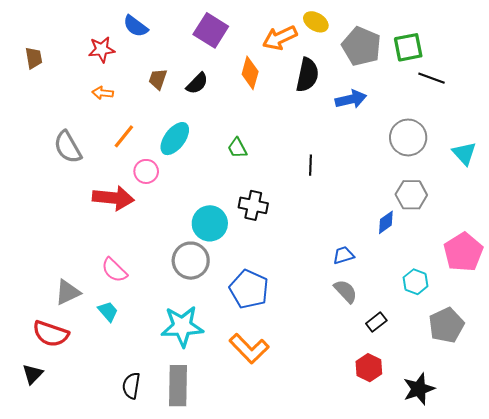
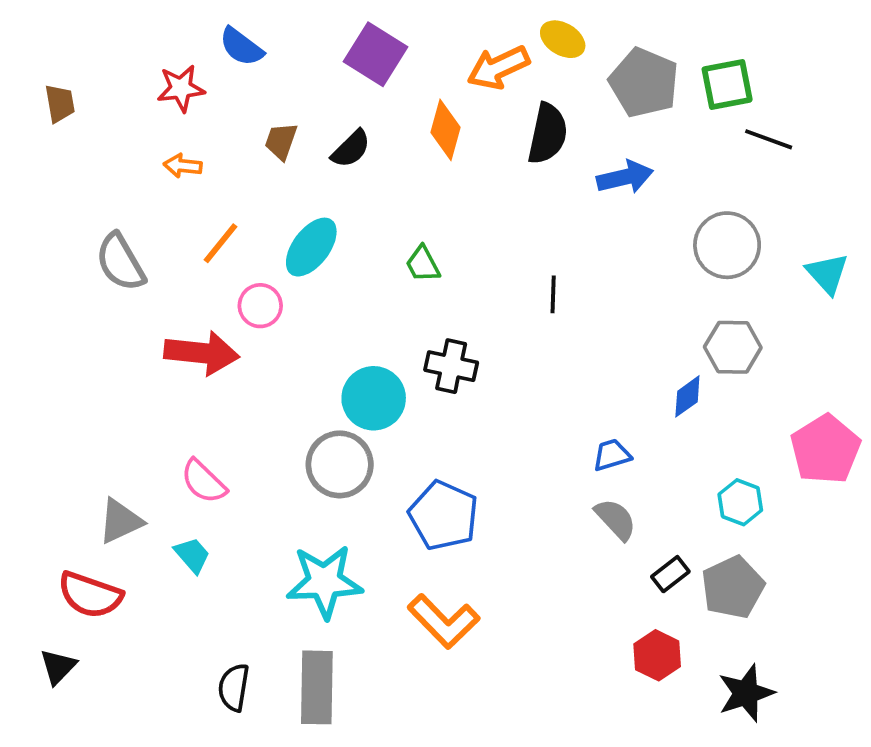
gray pentagon: (446, 325) -> (733, 587), moved

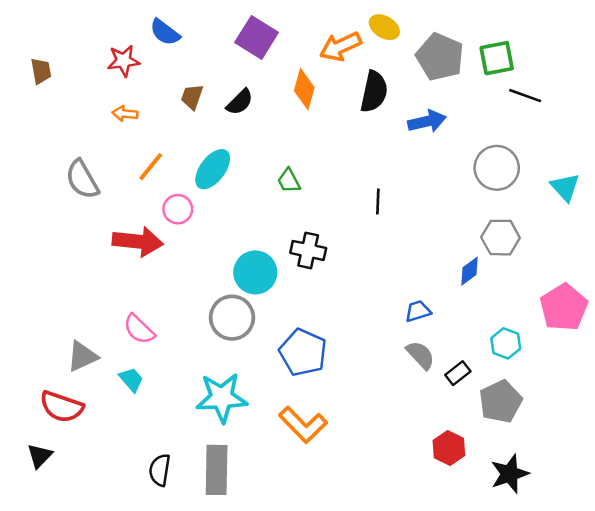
black rectangle: (670, 574) -> (458, 373), moved

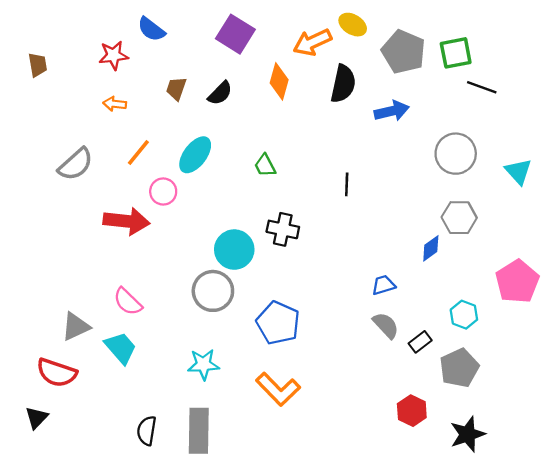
gray semicircle: (82, 179) -> (76, 164), turned -102
cyan trapezoid: (131, 380) -> (121, 348), size x1.4
cyan star: (222, 398) -> (203, 364), size x0.7

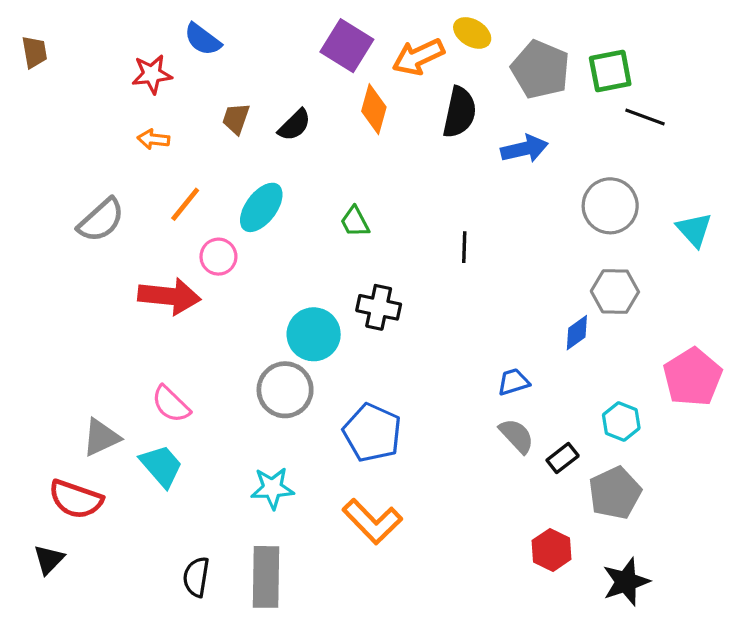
purple square: (235, 34) -> (347, 46), moved
brown trapezoid: (38, 65) -> (34, 52), moved

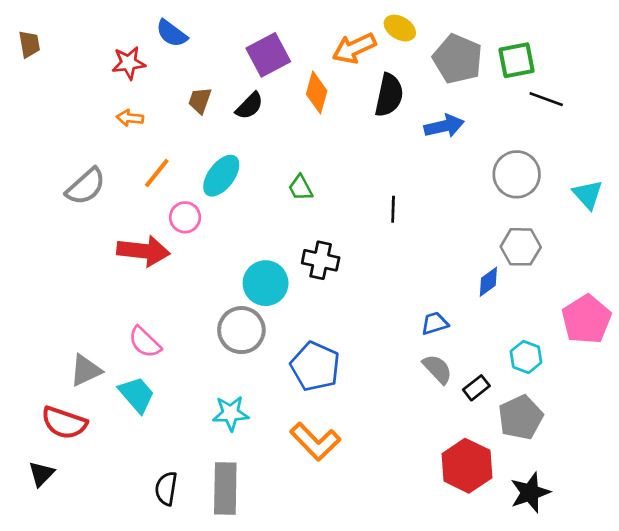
purple square: (347, 46) -> (268, 55), moved, turned 30
red hexagon: (551, 550) -> (467, 466), size x1.5

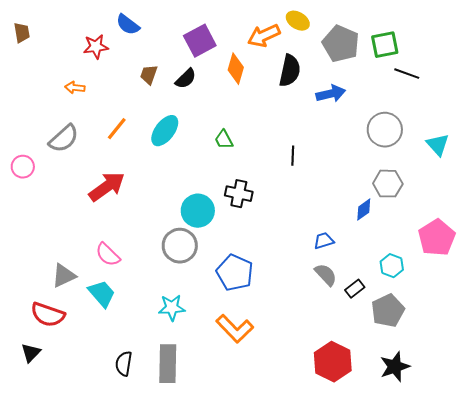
orange arrow: (130, 118) -> (75, 88), moved
pink circle: (185, 217) -> (23, 167), moved
red arrow: (143, 251) -> (107, 187), turned -42
red hexagon: (467, 466) -> (333, 362), moved

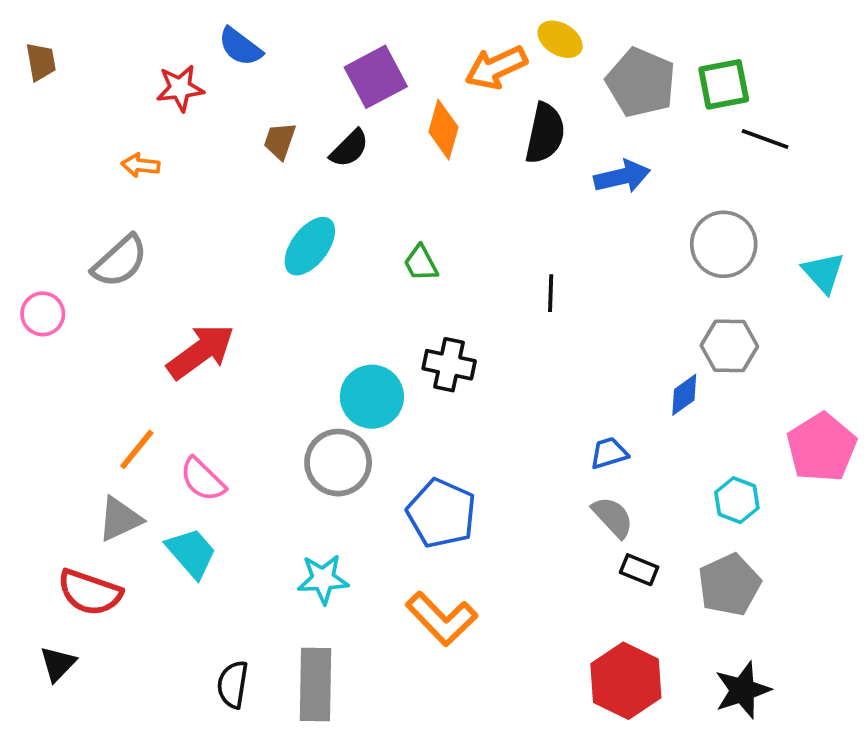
orange line: (117, 129) -> (137, 449), moved
black rectangle: (355, 289) -> (639, 570), moved, turned 60

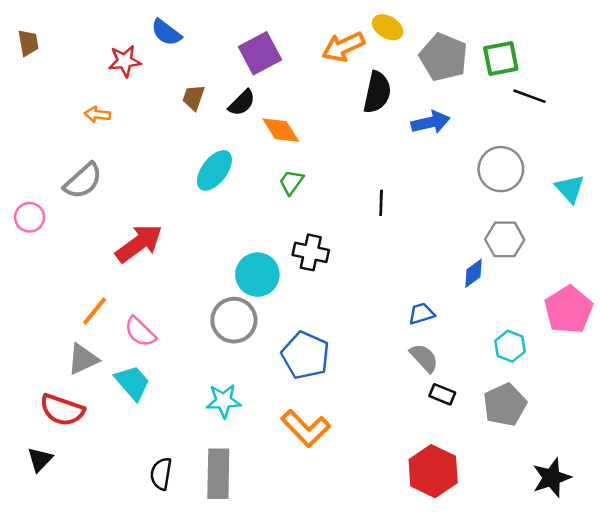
orange diamond: (443, 130) -> (281, 130), moved, turned -48
green trapezoid: (421, 263) -> (291, 182), turned 64
black star: (743, 690) -> (552, 478), moved

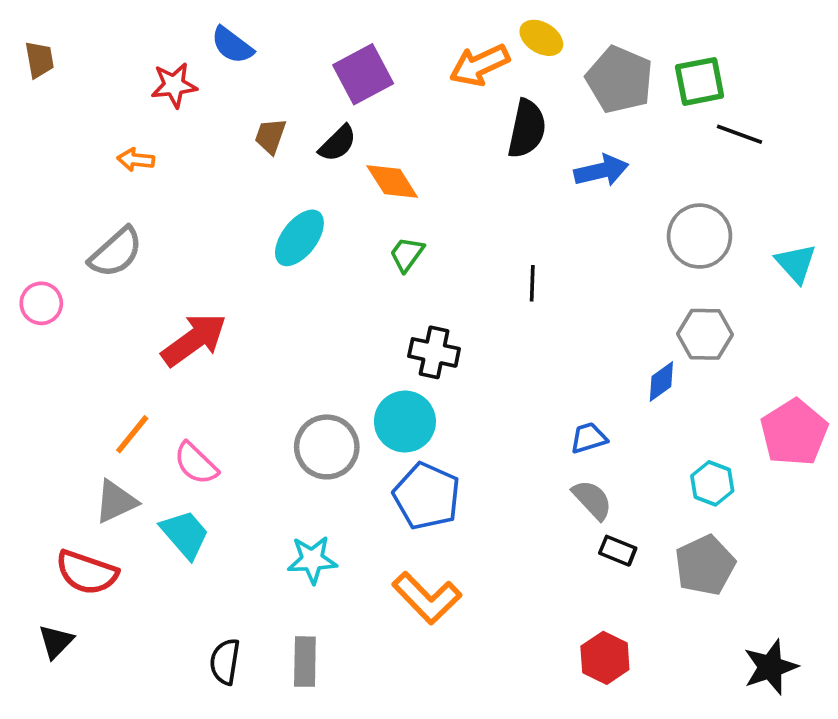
cyan circle: (257, 275) -> (405, 422), moved
red hexagon: (433, 471) -> (605, 658), size x0.7
gray rectangle: (218, 474) -> (305, 662), size x0.7

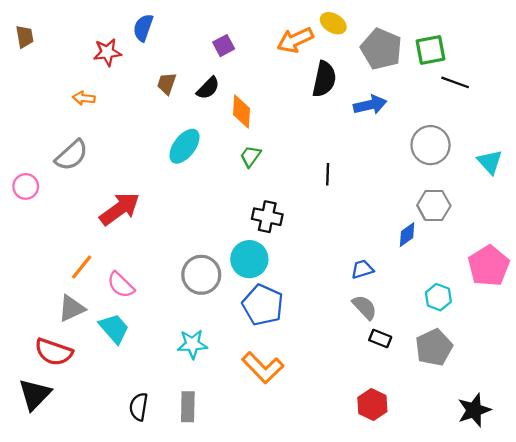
blue semicircle: (232, 45) -> (143, 28), turned 72
purple square: (363, 74) -> (224, 46), size x0.6
orange diamond: (392, 181) -> (242, 112), turned 36
black triangle: (56, 642) -> (35, 394), size x1.5

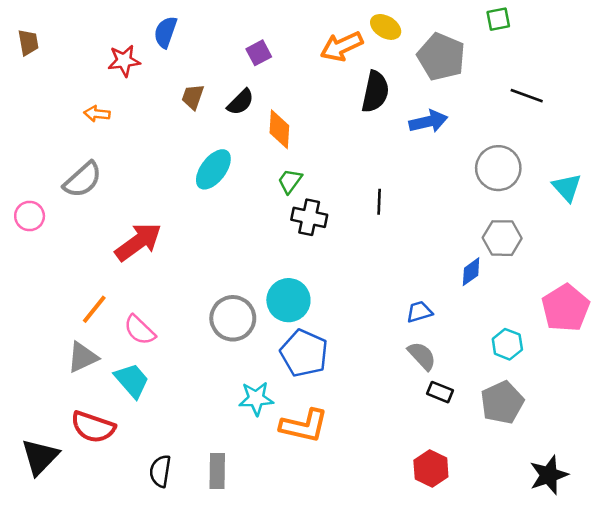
green square: (431, 50) -> (498, 19), moved, size x0.7
black cross: (267, 217) -> (309, 217), moved
cyan star: (192, 344) -> (256, 399), moved
red semicircle: (54, 352) -> (93, 427), moved
orange L-shape: (263, 368) -> (304, 426), turned -33

